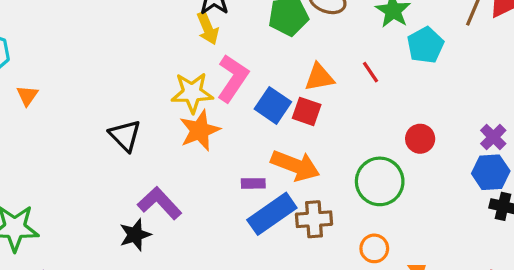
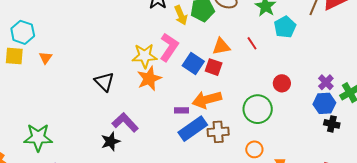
yellow arrow: (208, 28) -> (181, 15), moved
orange arrow: (295, 166) -> (207, 100), turned 144

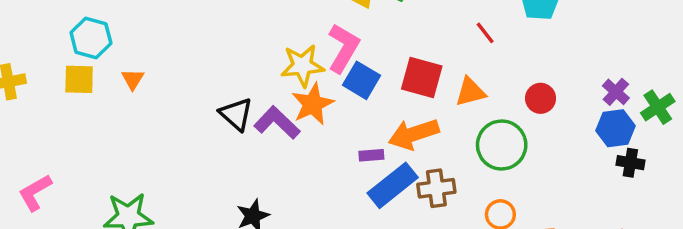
orange triangle: (221, 46) -> (470, 92), moved
blue square: (193, 63) -> (361, 80), moved
red square: (214, 67) -> (422, 78), size x1.4
purple L-shape: (125, 122) -> (277, 123), moved

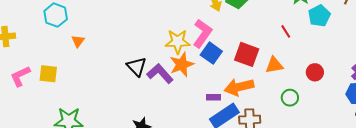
yellow square: (79, 79) -> (48, 74), moved
green circle: (502, 145) -> (290, 98), size x0.6
pink L-shape: (35, 193) -> (20, 76), moved

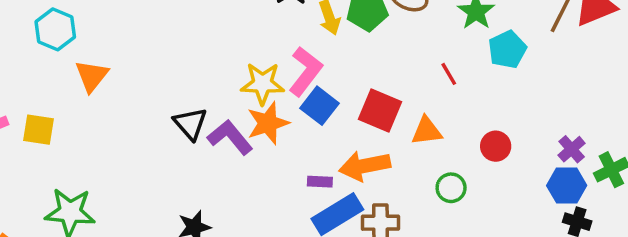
orange triangle: (78, 41) -> (92, 76), size x1.5

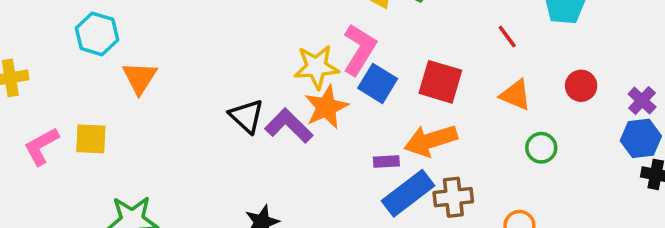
orange triangle: (427, 131) -> (516, 95), moved, turned 36
red circle: (496, 146) -> (581, 86), moved
green circle: (451, 188) -> (541, 148), moved

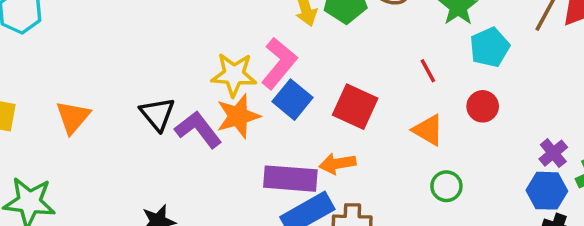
orange triangle: (140, 78) -> (73, 117), moved
red circle: (581, 86) -> (483, 106), moved
orange arrow: (431, 140) -> (337, 164), size x0.7
purple rectangle: (386, 162) -> (290, 179), size x2.0

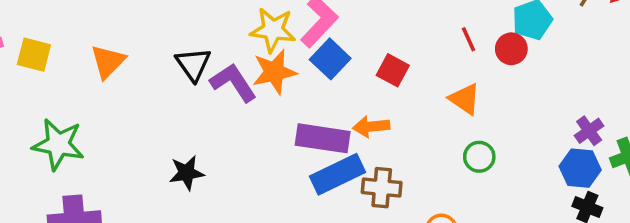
red circle: (483, 106) -> (511, 49), moved
red square: (355, 107) -> (393, 70), size x0.7

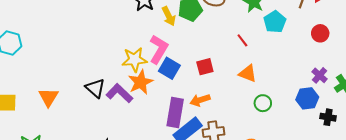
red circle: (511, 49) -> (320, 33), moved
red square: (393, 70) -> (205, 67), turned -30
purple rectangle: (323, 138) -> (175, 113), turned -76
blue hexagon: (580, 168) -> (307, 98), moved

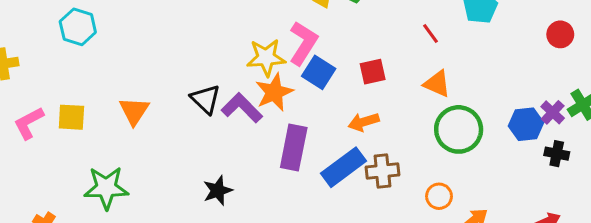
red circle: (320, 33) -> (560, 34), moved
purple cross: (320, 75) -> (553, 112), moved
green circle: (263, 103) -> (459, 129), size x1.8
purple rectangle: (175, 113) -> (294, 147), moved

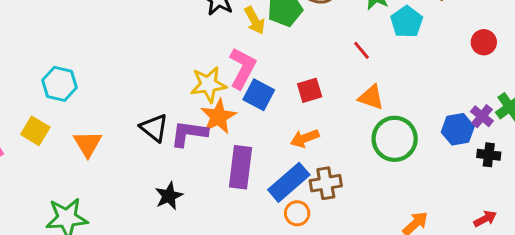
cyan hexagon: (78, 27) -> (60, 84), moved
purple L-shape: (242, 108) -> (189, 133), turned -33
yellow square: (71, 117) -> (35, 131), moved, turned 32
black star: (218, 191) -> (169, 196), moved
orange circle: (439, 196) -> (297, 213), moved

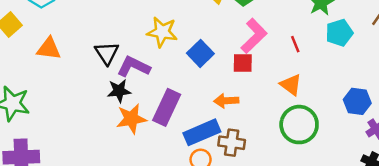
pink L-shape: (242, 68) -> (254, 36), moved
orange star: (218, 117) -> (131, 119), moved
blue hexagon: (458, 129) -> (357, 101), moved
orange triangle: (88, 144) -> (49, 49), turned 50
black star: (169, 196) -> (119, 91), moved

